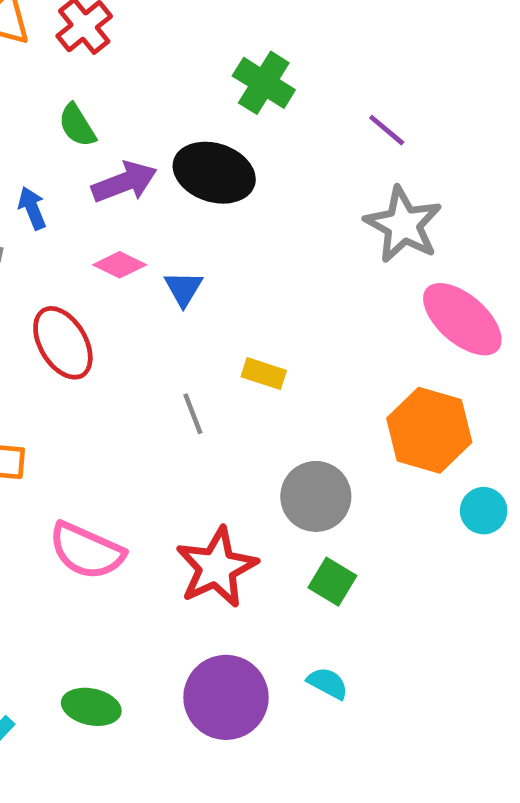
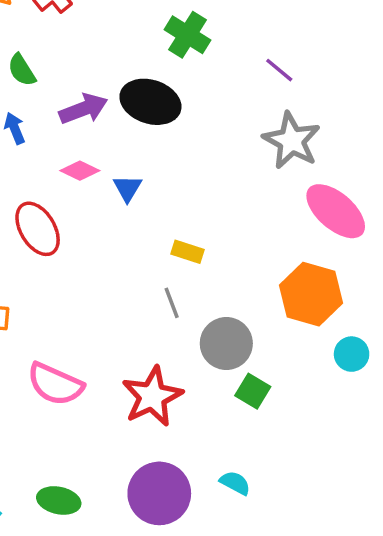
green semicircle: (77, 125) -> (22, 70), moved
gray line: (193, 414) -> (172, 303), moved
green square: (332, 582) -> (253, 391), moved

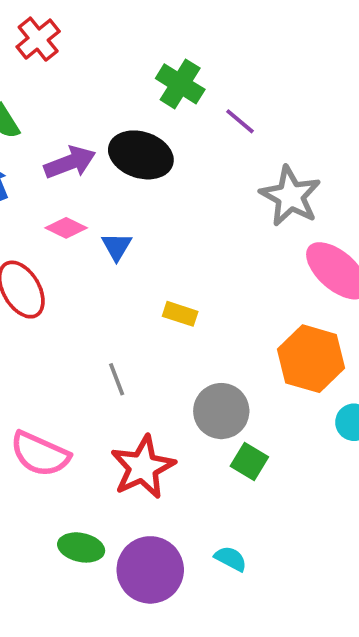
purple line: (279, 70) -> (240, 121), moved
gray line: (172, 303) -> (117, 379), moved
green ellipse: (59, 500) -> (81, 547), moved

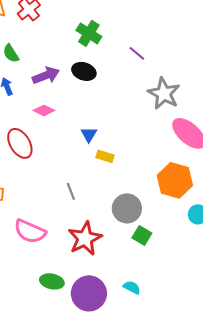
green cross: (180, 84) -> (89, 33), moved
black ellipse: (141, 155) -> (84, 71), size x0.7
blue triangle: (117, 247) -> (89, 134), moved

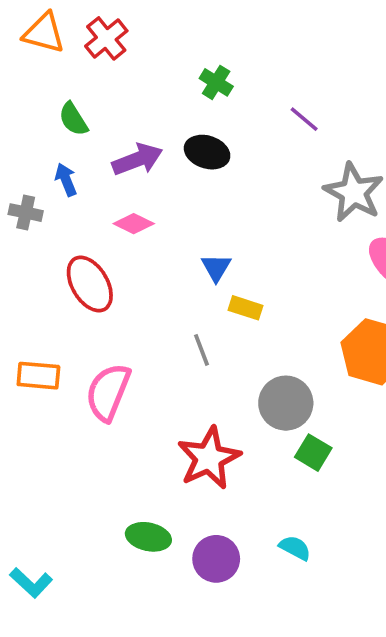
green cross: (89, 33) -> (216, 82), size x0.7
gray line: (71, 191) -> (202, 350), moved
pink semicircle: (30, 231) -> (108, 392), moved, turned 88
purple circle: (89, 293) -> (216, 559), size x0.7

